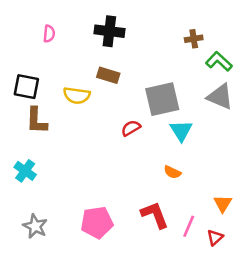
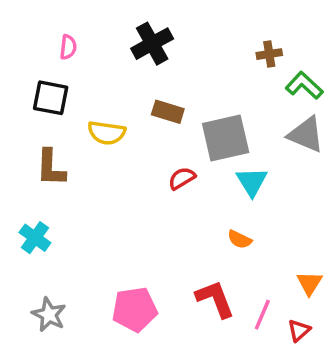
black cross: (109, 31) -> (152, 44), turned -36
brown rectangle: (108, 75) -> (168, 112), moved
black square: (26, 87) -> (51, 98), moved

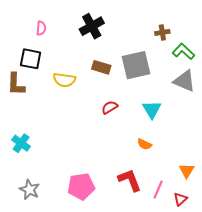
gray square: (226, 138) -> (136, 65), moved
brown L-shape: (51, 168) -> (16, 84), moved

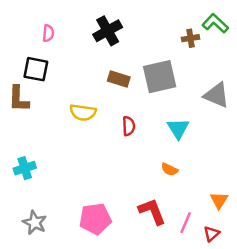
green L-shape: (183, 51) -> (215, 23), moved
yellow semicircle: (64, 80) -> (83, 112), moved
red semicircle: (110, 107) -> (129, 126), turned 119
cyan cross: (21, 143) -> (25, 168), turned 36

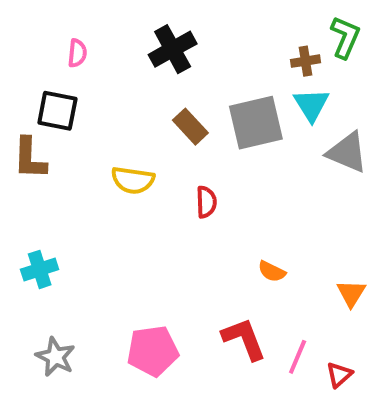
green L-shape: (215, 23) -> (345, 37), turned 70
brown rectangle: (119, 79) -> (190, 127), turned 30
cyan triangle: (178, 129) -> (311, 105), moved
orange triangle: (219, 200) -> (351, 293), moved

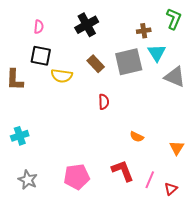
brown cross: (306, 61) -> (144, 31), moved
black square: (57, 111) -> (41, 56), moved
yellow semicircle: (133, 180) -> (62, 76), moved

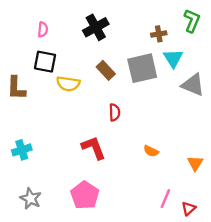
red L-shape: (123, 171) -> (94, 148), moved
pink pentagon: (77, 177) -> (85, 195), turned -30

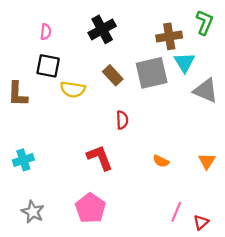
brown cross: (159, 34) -> (169, 36), size x1.5
orange triangle: (195, 163) -> (207, 161), moved

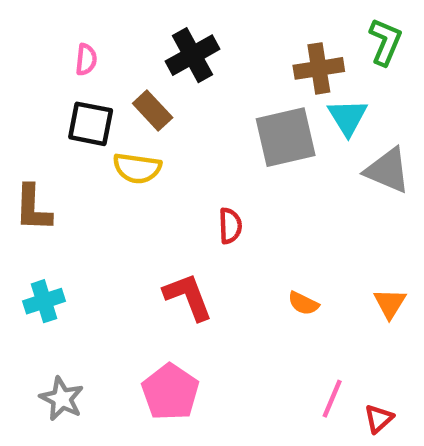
brown rectangle: (113, 75) -> (153, 111), moved
brown L-shape: (17, 94) -> (33, 208), moved

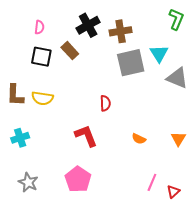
brown cross: (319, 68) -> (121, 31), moved
yellow semicircle: (137, 168) -> (42, 98), moved

